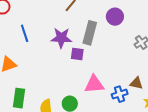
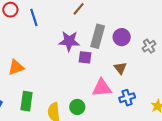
purple circle: (115, 17) -> (122, 37), moved
blue line: (25, 33) -> (34, 17), moved
brown triangle: (136, 83) -> (120, 68), moved, turned 40

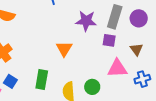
purple square: (85, 57) -> (109, 40), moved
orange triangle: (16, 67) -> (64, 49), moved, turned -42

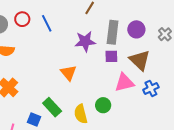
brown triangle: (136, 49) -> (140, 60), size x1.6
green rectangle: (42, 80) -> (52, 107), turned -42
blue square: (10, 81) -> (34, 120), moved

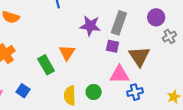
purple circle: (136, 29) -> (156, 17), moved
blue cross: (151, 88) -> (135, 92), moved
green rectangle: (52, 107) -> (46, 65), moved

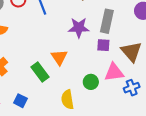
green circle: (94, 92) -> (91, 82), moved

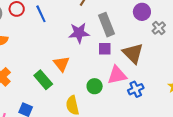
gray rectangle: (107, 21) -> (107, 25), turned -30

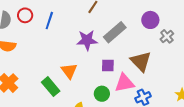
blue line: (41, 14) -> (49, 21), turned 42
gray rectangle: (107, 25) -> (115, 32), turned 70
purple square: (105, 49) -> (108, 65), moved

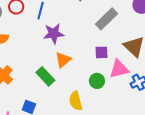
purple star: (87, 40) -> (54, 34), moved
orange triangle: (69, 71) -> (63, 60), turned 30

